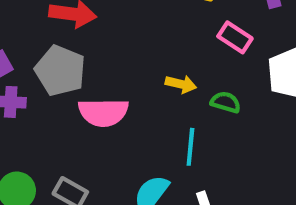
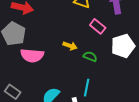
cyan line: (190, 147) -> (87, 88), moved

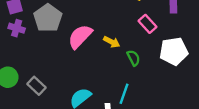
pink semicircle: (32, 55) -> (80, 37), moved, turned 120
green semicircle: (90, 57) -> (133, 58), turned 32

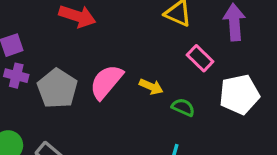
gray pentagon: (48, 18) -> (57, 88), moved
green semicircle: (133, 58) -> (183, 107), turned -35

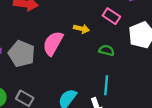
yellow arrow: (151, 87) -> (81, 29), moved

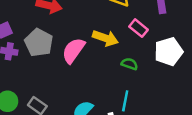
yellow arrow: (81, 29) -> (105, 38), size x1.5
gray pentagon: (22, 54) -> (39, 43), moved

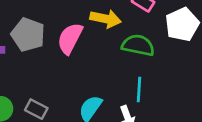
green semicircle: (129, 64) -> (138, 45), size x1.6

